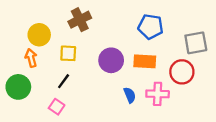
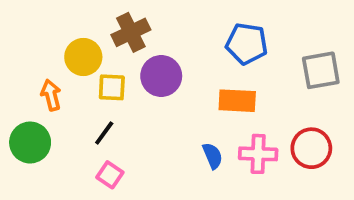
yellow circle: (39, 35) -> (83, 57), moved
purple circle: (111, 60) -> (161, 76), moved
red circle: (182, 72) -> (311, 148), moved
pink square: (57, 107) -> (110, 175), moved

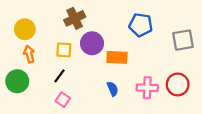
yellow circle: (83, 57) -> (25, 29), moved
orange rectangle: (237, 101) -> (117, 57), moved
blue semicircle: (213, 156) -> (113, 89), moved

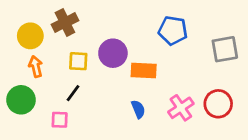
brown cross: (75, 18) -> (65, 23), moved
pink cross: (147, 88) -> (181, 108), turned -36
pink square: (63, 100) -> (60, 120), moved, turned -32

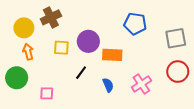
black line: (73, 93) -> (81, 73), moved
red circle: (218, 104) -> (178, 72), moved

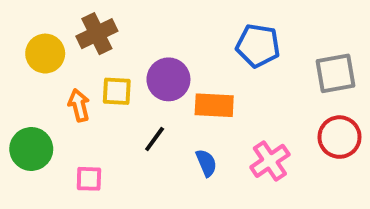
orange arrow: (28, 52) -> (79, 105), moved

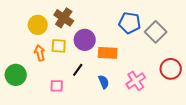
brown cross: (97, 34) -> (64, 18), moved, turned -30
yellow circle: (45, 54) -> (38, 25), moved
gray square: (336, 73) -> (156, 32), moved, turned -35
pink square: (89, 179) -> (57, 86), moved

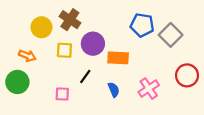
orange arrow: (40, 53) -> (27, 56), moved, turned 126

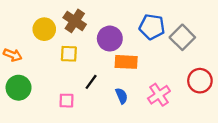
purple circle: (93, 44) -> (110, 39), moved
orange arrow: (27, 56) -> (13, 55), moved

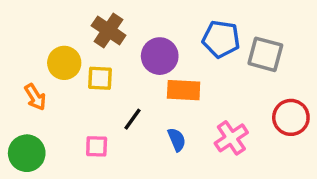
yellow circle: (44, 29) -> (64, 63), moved
gray square: (182, 37) -> (265, 54), turned -30
orange arrow: (13, 55) -> (35, 97), moved, turned 36
green circle: (19, 88) -> (27, 153), moved

